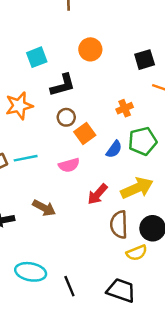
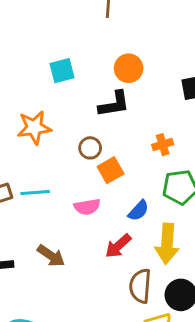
black L-shape: (63, 85) -> (114, 104), moved
blue semicircle: (114, 149) -> (139, 211), moved
yellow arrow: (137, 188) -> (167, 244), turned 112

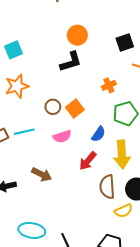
cyan square: (62, 71) -> (14, 50), moved
brown circle: (90, 148) -> (53, 107), moved

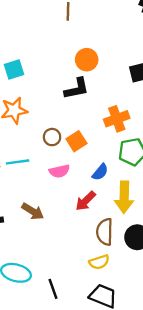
orange cross: (109, 85) -> (117, 119), size x1.5
yellow semicircle: (123, 211) -> (99, 262), moved

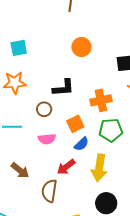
black L-shape: (77, 89) -> (63, 88), moved
orange square: (76, 141) -> (75, 124), moved
brown semicircle: (105, 232) -> (49, 191), moved

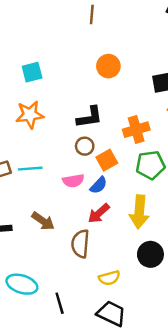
brown circle: (44, 109) -> (85, 146), moved
blue semicircle: (81, 144) -> (99, 185), moved

